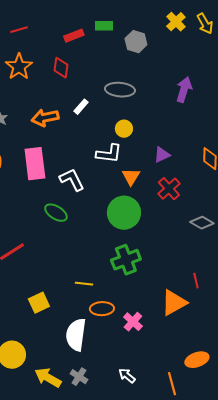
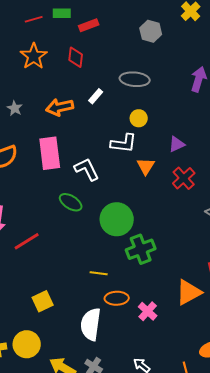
green rectangle: (104, 26) -> (62, 13), moved
green circle: (124, 213) -> (117, 219), moved
yellow square: (39, 303) -> (43, 301), moved

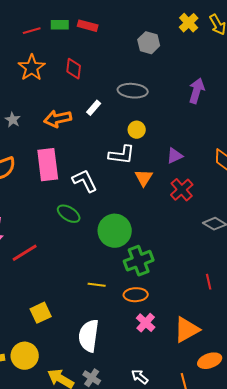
red rectangle: (89, 25) -> (88, 26), moved, turned 36
orange triangle: (189, 292) -> (187, 330), moved
orange ellipse: (117, 298) -> (136, 295), moved

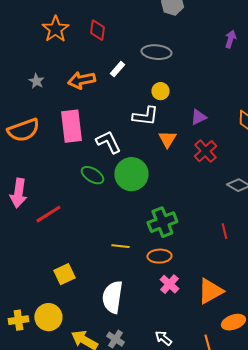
purple arrow: (197, 91) -> (230, 39), moved, size x0.7
green circle: (115, 231) -> (131, 174), moved
red line: (209, 282) -> (224, 231), moved

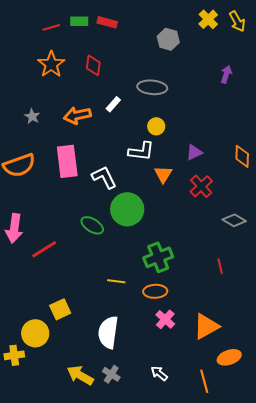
green ellipse: (92, 175) -> (92, 225), moved
yellow circle: (48, 317) -> (35, 333), moved

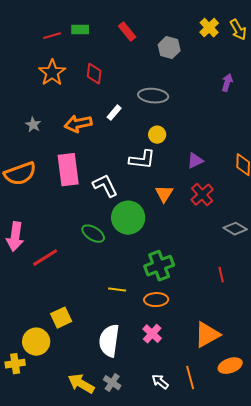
red rectangle: (107, 22) -> (127, 32), moved, turned 36
orange triangle: (163, 174) -> (164, 194), moved
pink cross: (165, 319) -> (152, 334), moved
orange line: (204, 381) -> (190, 378), moved

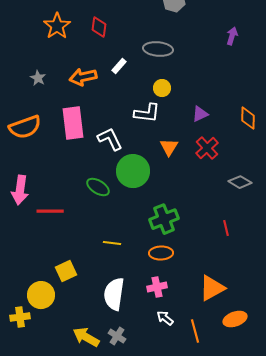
red line: (45, 258) -> (50, 211), turned 32
yellow line: (117, 290) -> (112, 243), moved
pink cross: (152, 334) -> (157, 287), turned 36
white arrow: (160, 382) -> (165, 318), moved

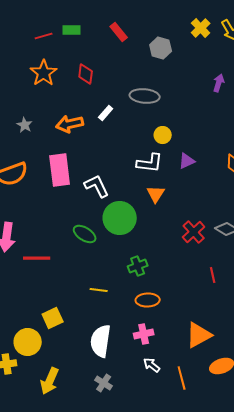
yellow circle: (162, 88) -> (163, 135), moved
white L-shape: (147, 113) -> (150, 163), moved
red cross: (207, 148) -> (194, 232), moved
green cross: (164, 219) -> (138, 266), moved, size x0.7
yellow arrow: (86, 337) -> (50, 381), moved, turned -96

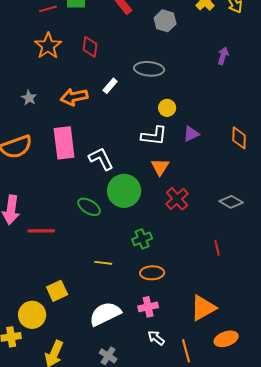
red cross: (194, 232) -> (177, 199), moved
white semicircle: (101, 341) -> (105, 314), turned 56

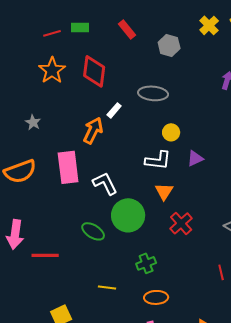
red diamond: (90, 47) -> (94, 71), size x1.5
orange arrow: (74, 97) -> (93, 130), moved, turned 128

